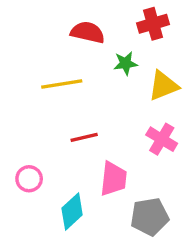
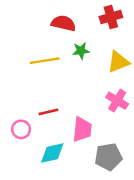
green star: (126, 63) -> (81, 51), moved
red line: (84, 137) -> (48, 112), moved
cyan diamond: (72, 211) -> (52, 153), turned 30

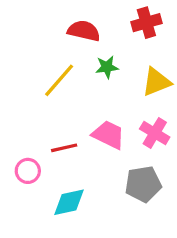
yellow line: (45, 61) -> (59, 80), turned -40
pink trapezoid: (82, 129) -> (109, 135), moved, turned -70
gray pentagon: (108, 157) -> (143, 184), moved

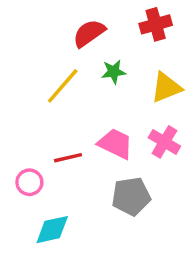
red semicircle: (84, 31) -> (89, 33), turned -48
gray pentagon: (143, 184) -> (131, 196), moved
cyan diamond: (69, 202) -> (52, 230), moved

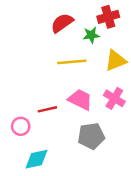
green star: (114, 72) -> (91, 35), moved
yellow line: (63, 86) -> (72, 62), moved, turned 44

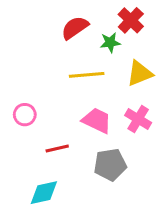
red cross: (108, 17) -> (131, 20), turned -30
red line: (47, 109) -> (57, 148), moved
pink circle: (21, 126) -> (25, 115), moved

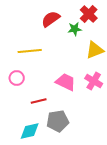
yellow line: (87, 75) -> (30, 51), moved
gray pentagon: (110, 165) -> (58, 121), moved

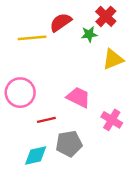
yellow line: (30, 51) -> (32, 38), moved
pink circle: (17, 78) -> (20, 93), size x1.6
pink cross: (94, 81) -> (112, 120), moved

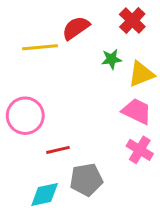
green star: (89, 34) -> (111, 59), moved
pink trapezoid: (78, 97) -> (137, 111), moved

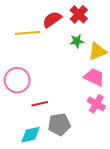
red cross: (132, 20) -> (79, 14), moved

